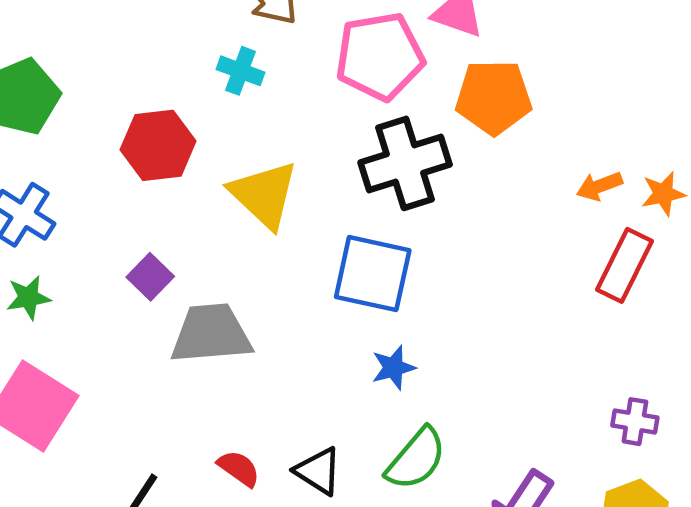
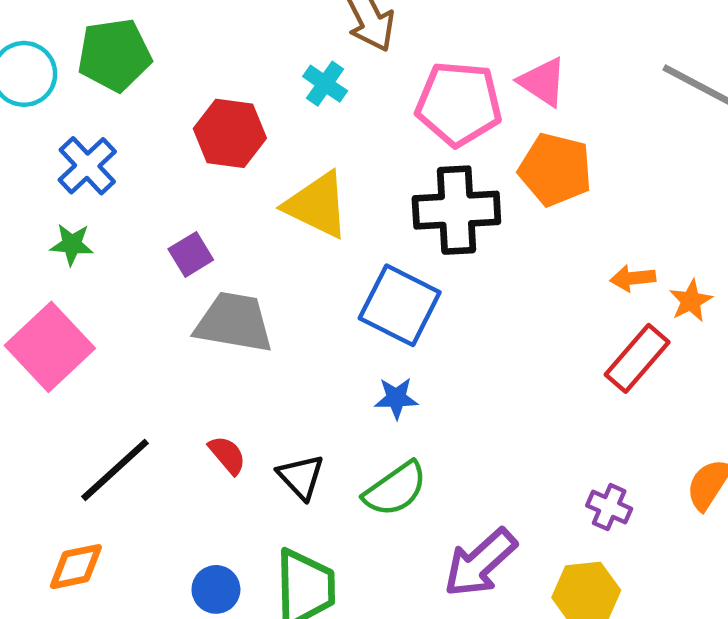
orange star: (663, 194) -> (691, 301), turned -30
yellow triangle: (264, 195) -> (317, 205), turned -32

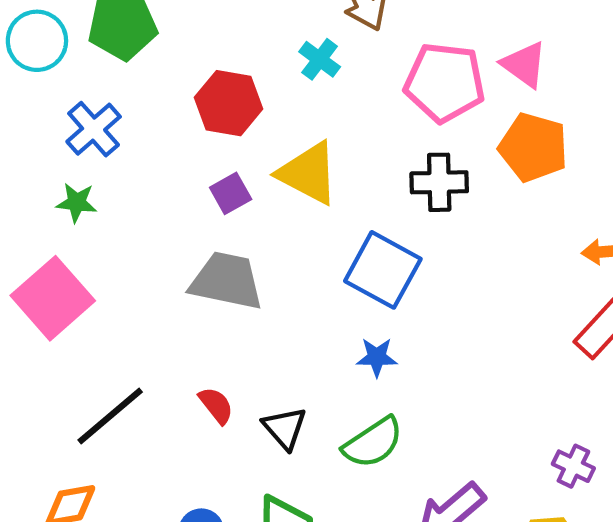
black cross: (456, 210) -> (439, 182), size x0.7
purple square: (191, 254) -> (231, 193), moved

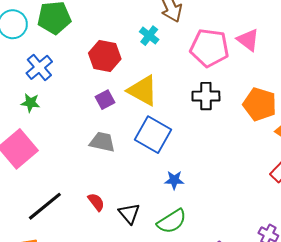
orange pentagon: (533, 147) -> (260, 104), moved
blue square: (383, 270) -> (153, 135), moved
gray trapezoid: (227, 281) -> (102, 142), size x0.7

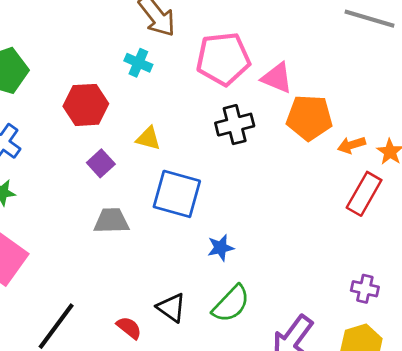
pink triangle: (248, 40) -> (277, 78), moved
yellow triangle: (143, 91) -> (148, 138), size x0.6
red semicircle: (96, 202) -> (129, 328), moved

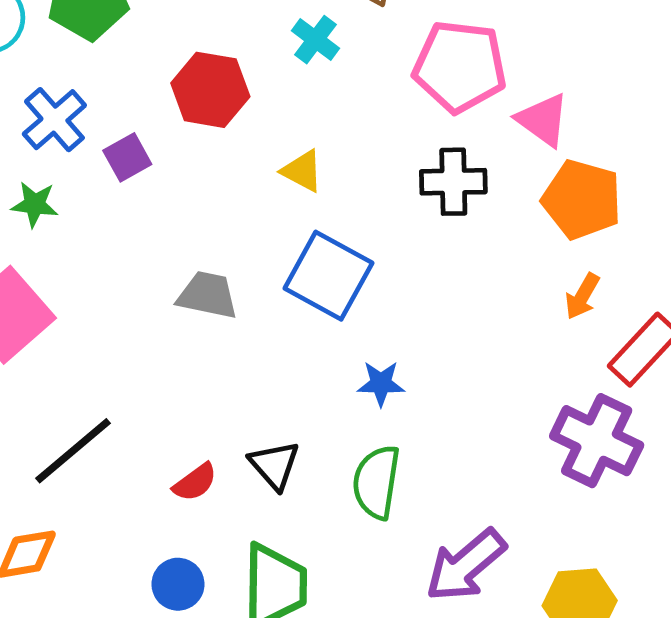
orange arrow: (352, 145) -> (582, 296), moved, turned -56
purple square: (101, 163) -> (127, 157), moved
purple cross: (365, 289) -> (597, 441), moved, size x1.8
green semicircle: (231, 304) -> (376, 482), turned 132
red semicircle: (129, 328) -> (195, 482), turned 92

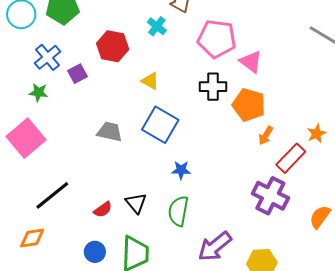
orange pentagon: (582, 199) -> (249, 105), moved

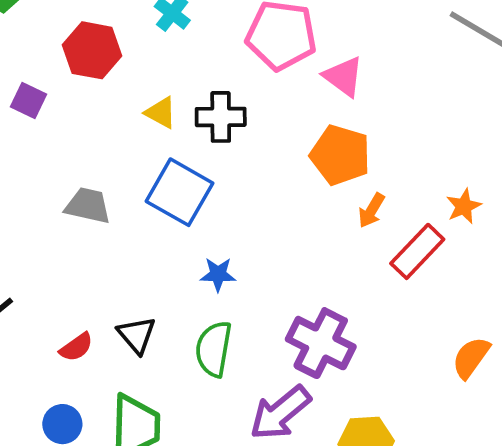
purple square: (77, 74) -> (29, 101), turned -36
black cross: (213, 87) -> (221, 117), moved
purple cross: (270, 196) -> (321, 343), moved

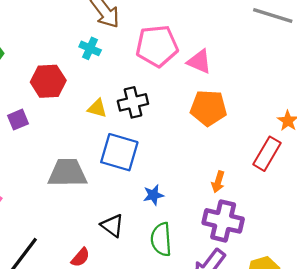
purple square: (29, 101) -> (18, 120), turned -35
gray trapezoid: (88, 206) -> (67, 173), size x1.4
orange arrow: (371, 210) -> (218, 182), moved
black triangle: (137, 335) -> (112, 226), moved

